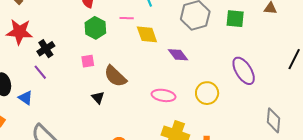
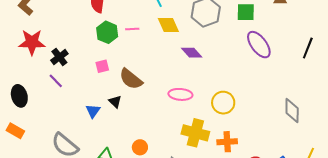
pink line: (127, 18) -> (132, 29), moved
yellow diamond: (147, 34) -> (168, 25), moved
purple ellipse: (244, 71) -> (259, 45), moved
yellow circle: (207, 93) -> (223, 103), moved
blue triangle: (26, 98) -> (93, 111), moved, turned 35

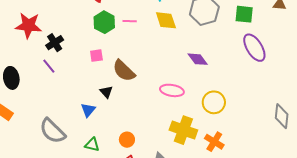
purple diamond: (192, 53) -> (198, 59), moved
blue triangle: (93, 111) -> (88, 110), moved
orange cross: (227, 142) -> (214, 142), turned 30

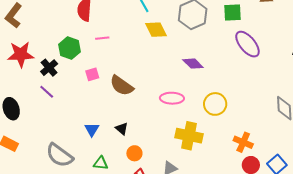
pink line: (130, 21) -> (102, 38), moved
green hexagon: (104, 22) -> (70, 48), moved
black triangle: (106, 92) -> (122, 129), moved
orange cross: (214, 142) -> (243, 142), moved

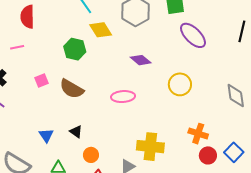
pink line: (102, 38) -> (17, 47), moved
green hexagon: (70, 48) -> (75, 49), moved
yellow circle: (215, 104) -> (180, 84), moved
yellow cross: (189, 136) -> (150, 147), moved

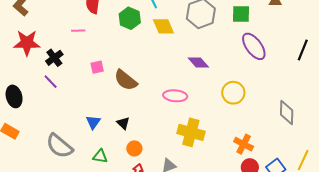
green hexagon: (75, 49) -> (130, 18), moved
yellow cross: (150, 147) -> (191, 132), moved

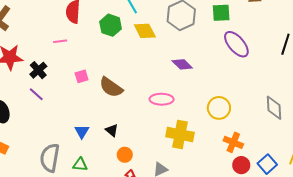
yellow circle: (233, 93) -> (219, 108), moved
gray semicircle: (59, 146) -> (50, 158), turned 64
green triangle: (100, 156) -> (80, 165), moved

